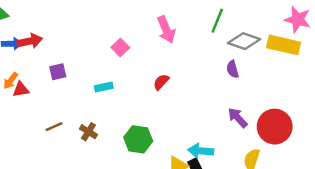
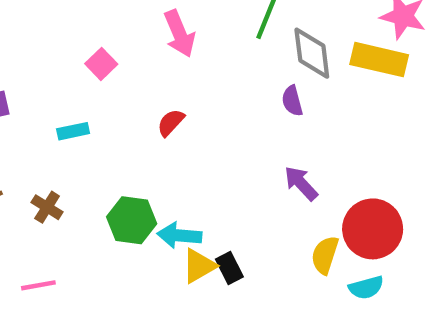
gray diamond: (244, 41) -> (312, 53), turned 64
red circle: (275, 127) -> (373, 229), moved
cyan arrow: (201, 151) -> (179, 235), moved

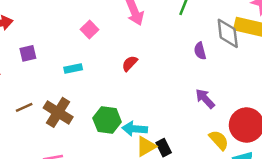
gray diamond: (312, 53) -> (228, 33), moved
brown cross: (47, 207) -> (58, 112), size x1.6
yellow semicircle: (325, 255) -> (219, 140), turned 120

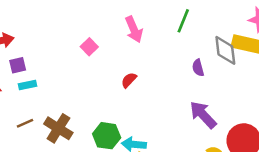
purple square: (28, 53) -> (18, 65), moved
cyan rectangle: (73, 68) -> (28, 85), moved
purple arrow: (205, 99) -> (203, 115), size x1.4

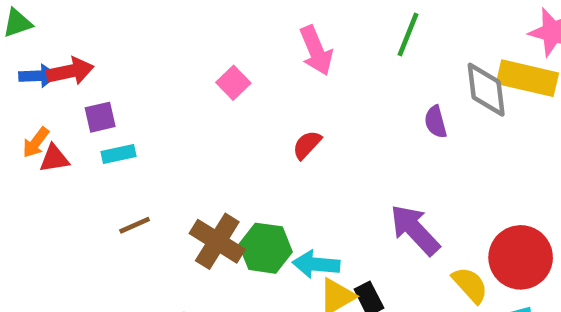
purple arrow: (203, 115) -> (415, 230), moved
brown line: (25, 123) -> (135, 225), moved
brown cross: (58, 128) -> (217, 241), moved

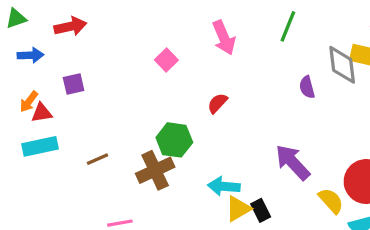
red arrow: (70, 71) -> (70, 26), moved
cyan rectangle: (118, 154) -> (40, 146), moved, size x1.5
brown cross: (217, 241) -> (155, 170), turned 33
green hexagon: (266, 248) -> (174, 140), moved

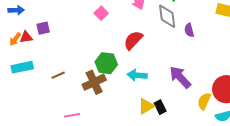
gray diamond: (342, 65) -> (167, 16), moved
red semicircle: (217, 103) -> (133, 40), size x1.5
red triangle: (42, 113) -> (26, 37), moved
cyan arrow: (224, 186) -> (137, 75), moved
yellow semicircle: (331, 201) -> (204, 101), turned -114

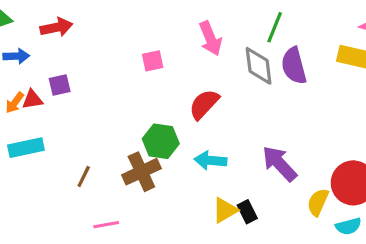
pink square: (101, 13) -> (153, 61), turned 32
purple semicircle: (189, 30) -> (294, 66), moved, size x1.6
brown line: (58, 75) -> (84, 176), moved, turned -40

